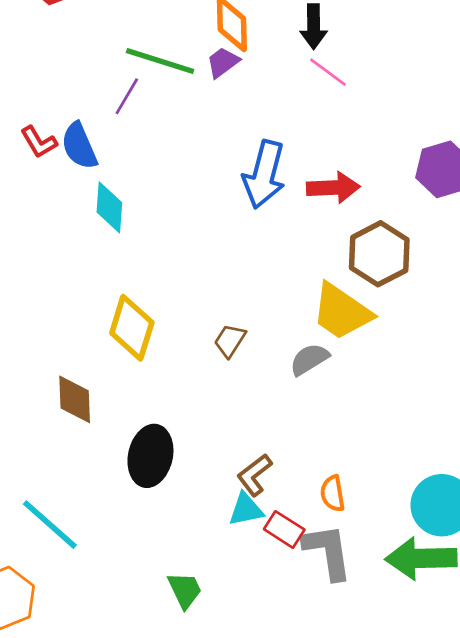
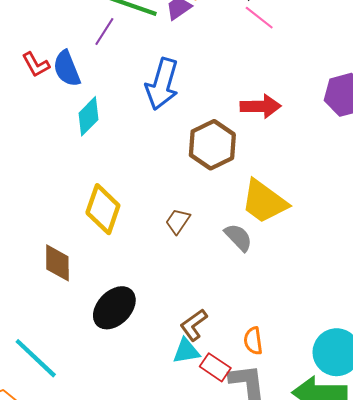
blue arrow: (264, 174) -> (162, 84), moved
cyan diamond: (109, 207) -> (89, 116), turned 39
brown hexagon: (379, 254) -> (212, 145), moved
gray semicircle: (309, 359) -> (238, 237), turned 76
black ellipse: (150, 456) -> (114, 308), turned 30

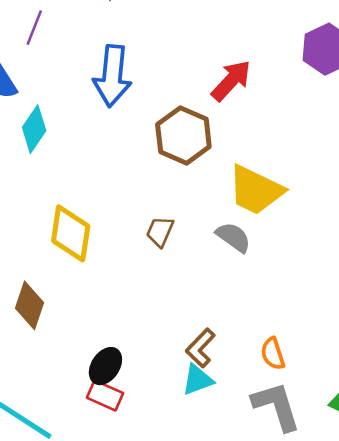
red arrow: (261, 106) -> (231, 81), turned -36
brown diamond: (57, 263) -> (29, 305), turned 30
black ellipse: (114, 308) -> (105, 366), moved, size x0.7
red rectangle: (215, 367) -> (105, 395), moved

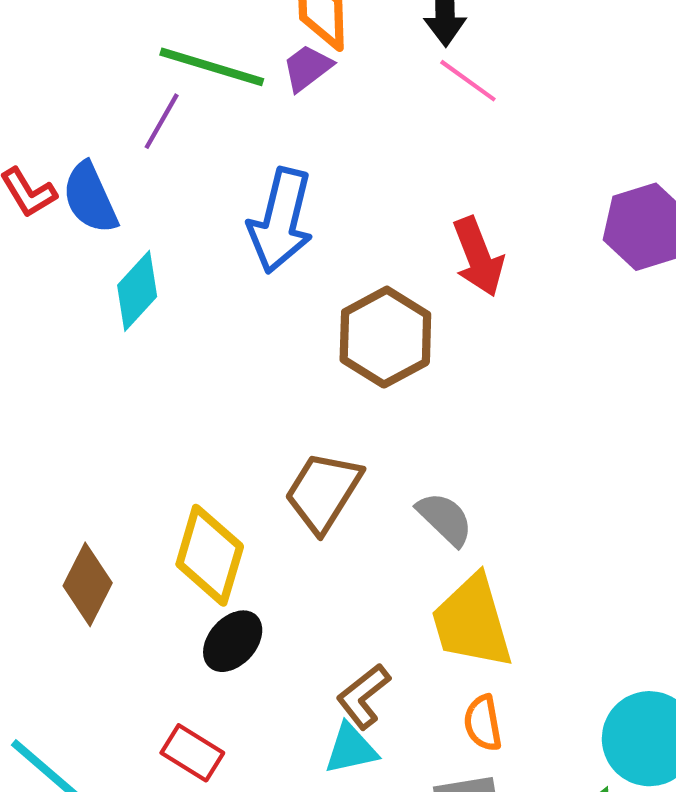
red arrow: (231, 81) -> (478, 257), turned 108
yellow trapezoid: (256, 190) -> (472, 622), moved, turned 40
brown trapezoid: (160, 231) -> (323, 492), size x1.6
yellow diamond: (71, 233) -> (210, 555), moved
black ellipse: (105, 366) -> (233, 641), moved

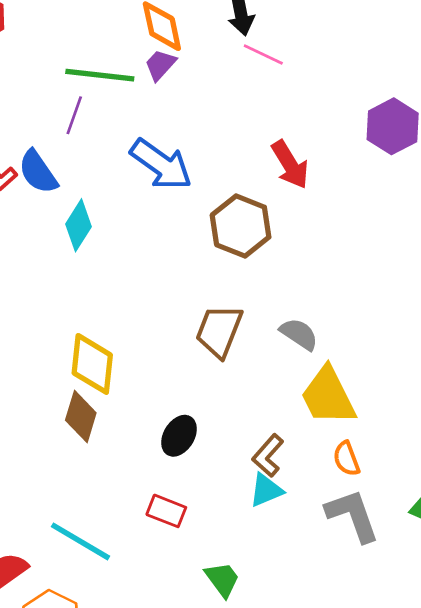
blue arrow: (281, 221) -> (161, 164), turned -58
yellow diamond: (210, 555) -> (92, 364), moved

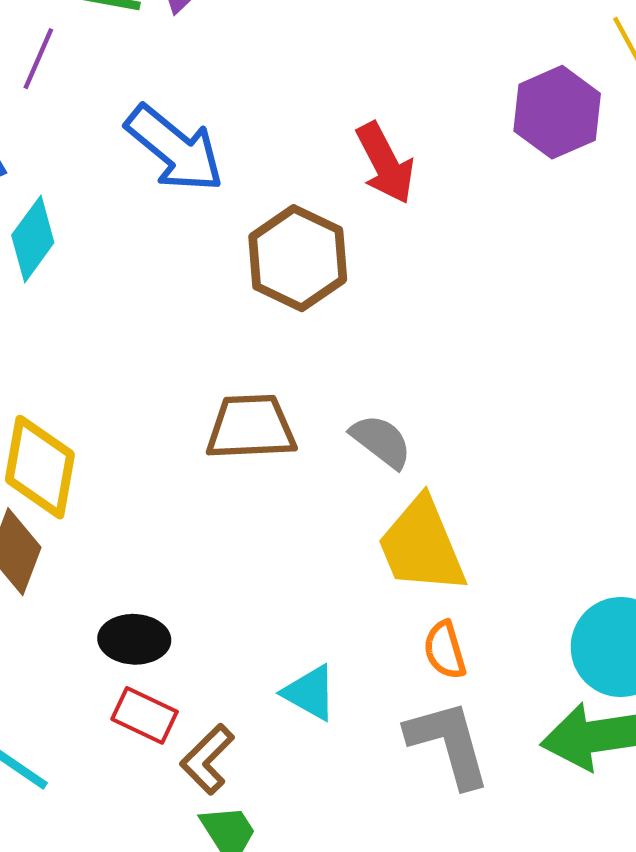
brown trapezoid: (219, 331) -> (251, 427), turned 62
black ellipse: (179, 436) -> (134, 639), moved, turned 57
brown L-shape: (268, 456) -> (207, 759), moved
cyan triangle: (266, 490) -> (310, 693), turned 48

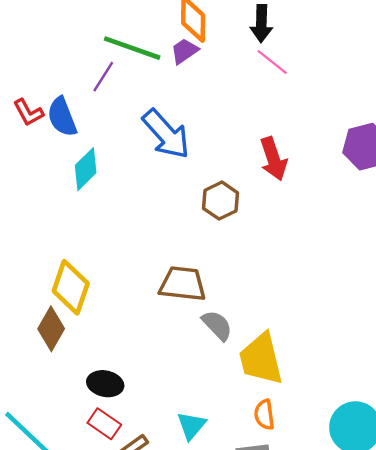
brown hexagon: (298, 258) -> (221, 201), size x0.7
gray semicircle: (381, 441) -> (217, 325), moved
cyan triangle: (310, 693) -> (191, 426), turned 32

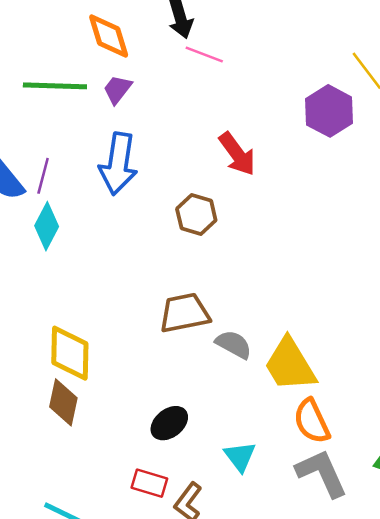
purple trapezoid: (184, 51) -> (117, 89), moved
purple line: (103, 77) -> (43, 176), moved
blue arrow: (166, 134) -> (118, 164), turned 68
black ellipse: (105, 384) -> (169, 423), moved, turned -32
orange semicircle: (264, 415) -> (312, 421), size x1.4

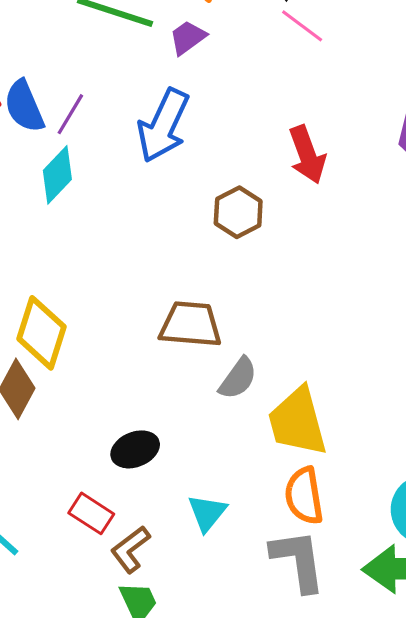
gray semicircle: (234, 344) -> (238, 378), turned 81

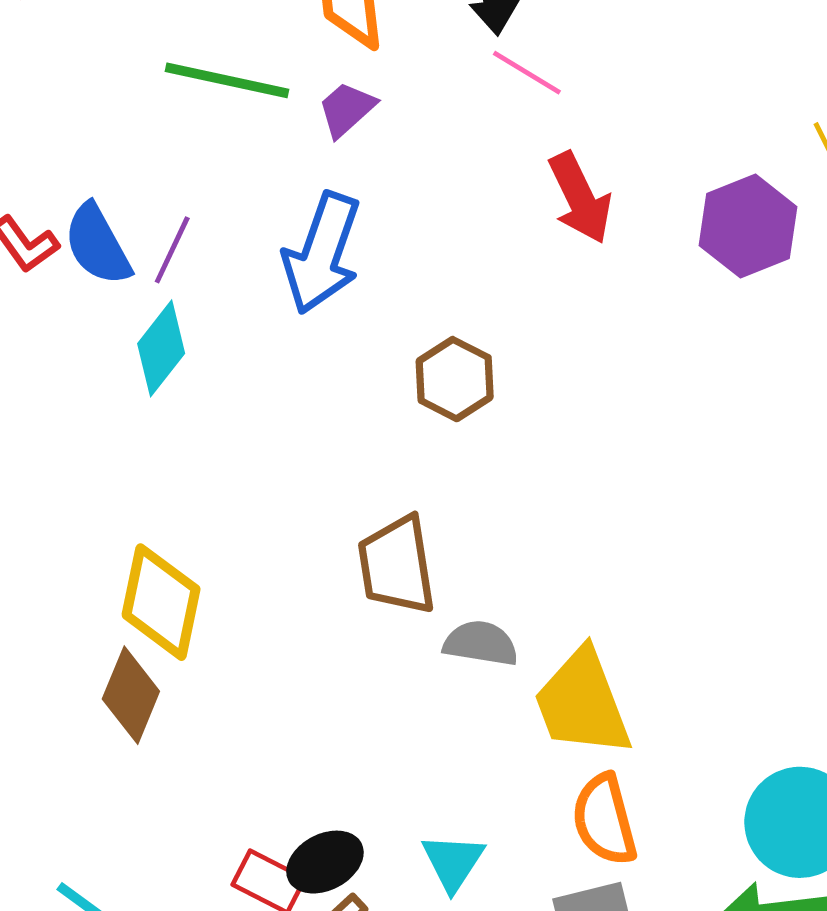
red arrow: (307, 155) -> (580, 198), moved
brown trapezoid: (191, 324) -> (397, 565), turned -98
gray semicircle: (238, 378) -> (481, 643), turned -111
black ellipse: (135, 449) -> (325, 862), moved

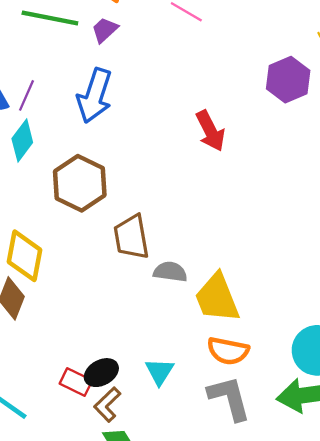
red arrow: (580, 198) -> (210, 131), moved
brown hexagon: (455, 379) -> (80, 183), moved, size x1.5
orange semicircle: (604, 820) -> (228, 351), turned -63

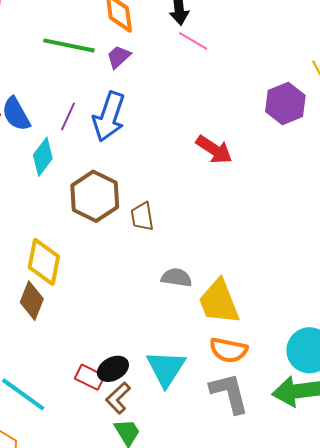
purple line: (26, 95) -> (68, 116), moved
red arrow: (210, 131) -> (214, 150), turned -30
brown trapezoid: (131, 237) -> (142, 217), moved, size x0.7
cyan triangle: (160, 372) -> (166, 368), size x1.5

